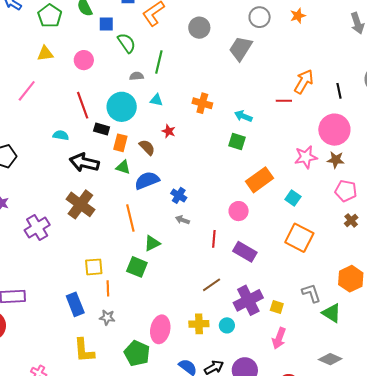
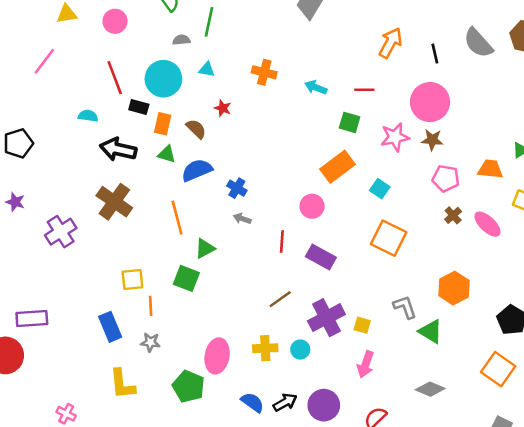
red line: (284, 101) -> (364, 90), moved
green square: (237, 142) -> (350, 122), moved

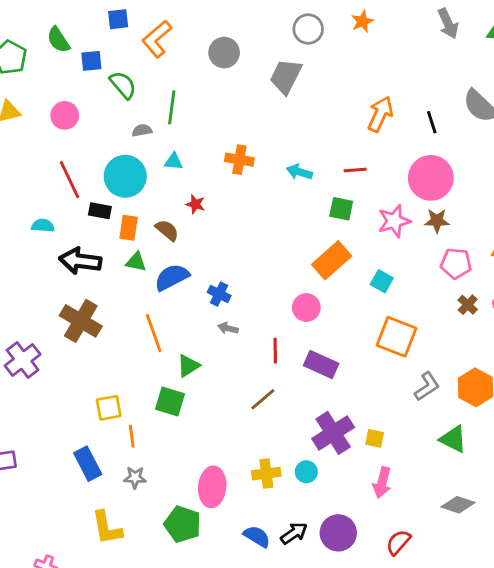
brown line: (280, 299) -> (263, 399), moved
gray L-shape: (405, 307) -> (427, 386), moved, turned 80

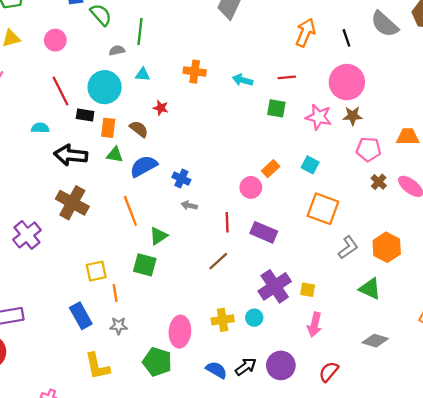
pink star: (394, 221) -> (319, 117), turned 30
orange rectangle: (332, 260) -> (271, 169), moved, size x0.6

